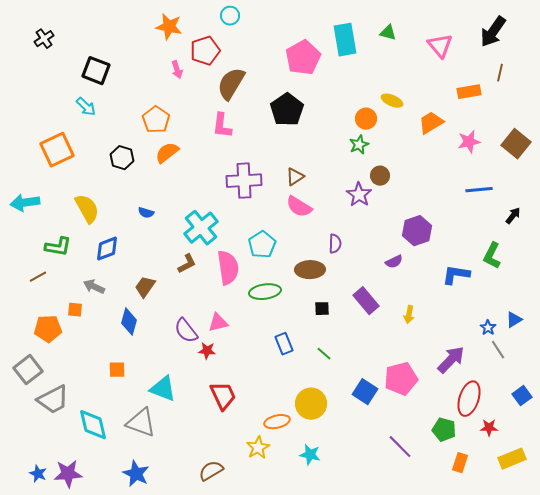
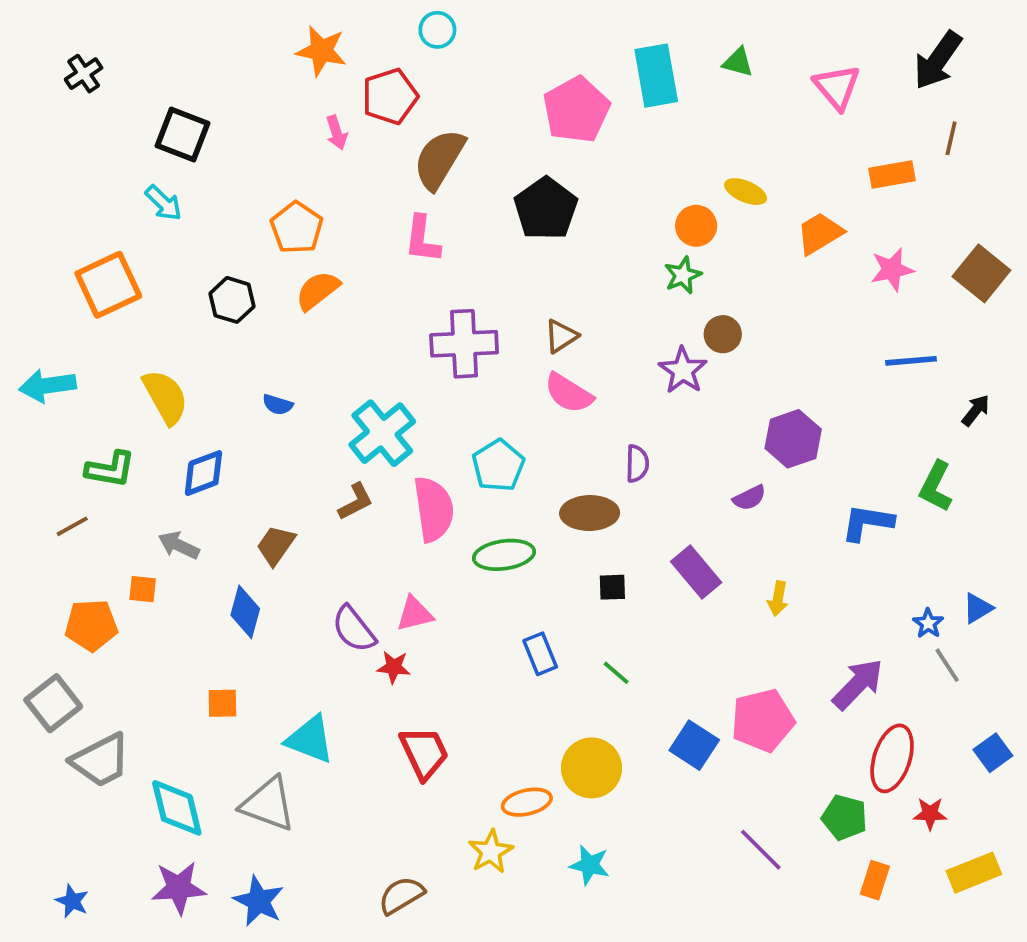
purple star: (68, 474) -> (179, 888), moved

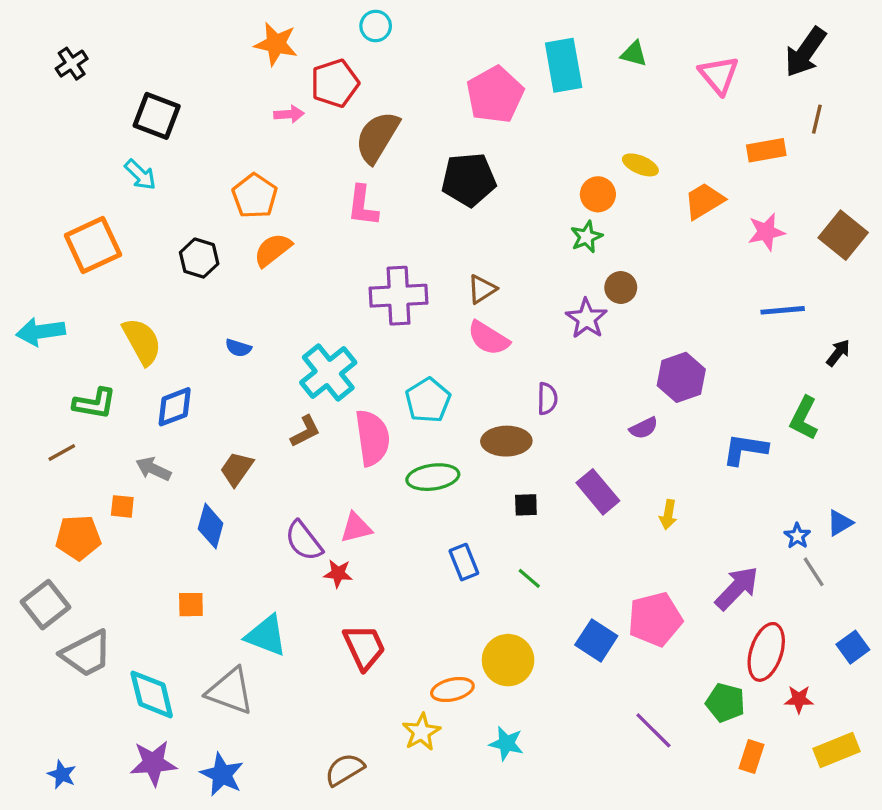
pink arrow: (337, 133) -> (289, 114), turned -76
black pentagon: (546, 209) -> (469, 180), turned 30

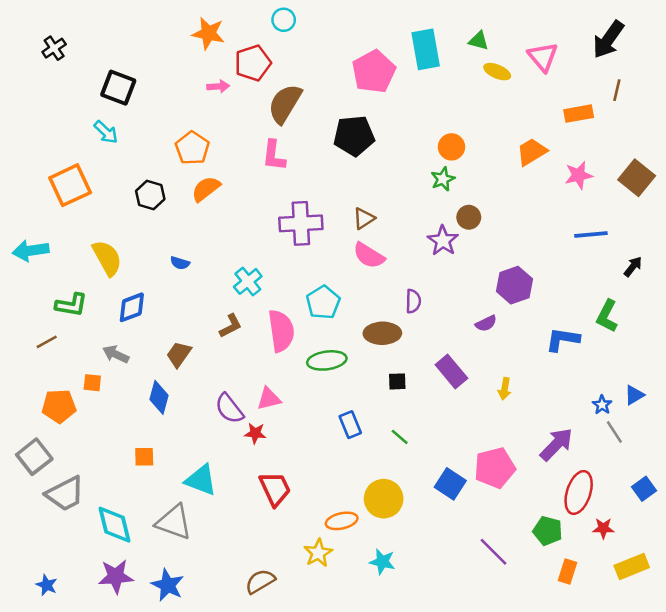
yellow ellipse: (640, 165) -> (497, 72), moved
cyan cross: (328, 372) -> (248, 281), size x0.7

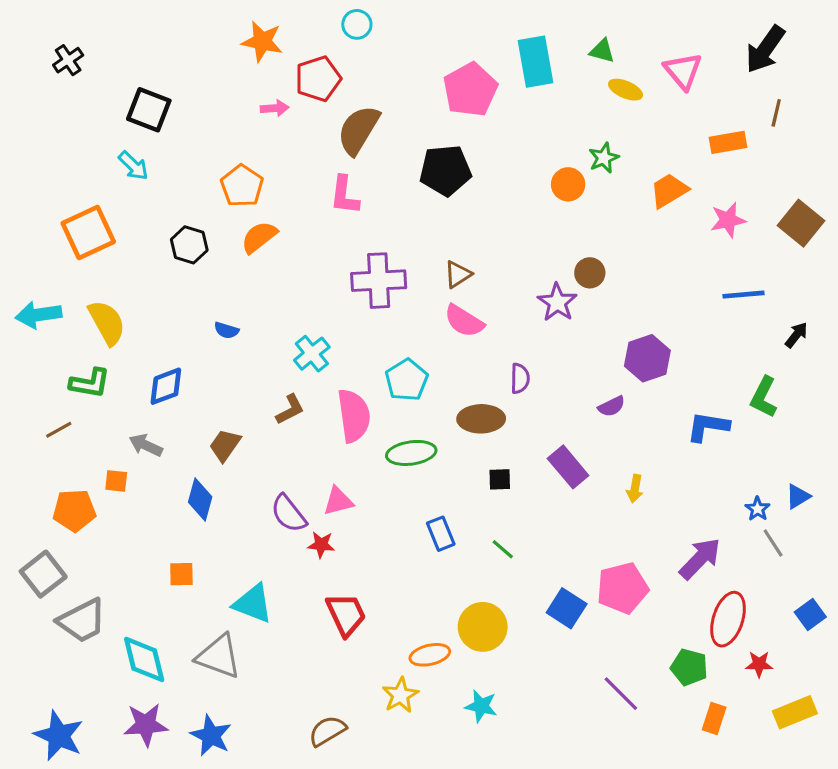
green star: (443, 179) -> (604, 158), moved
yellow semicircle: (107, 258) -> (107, 323), moved
blue star: (47, 585) -> (59, 736), size x1.8

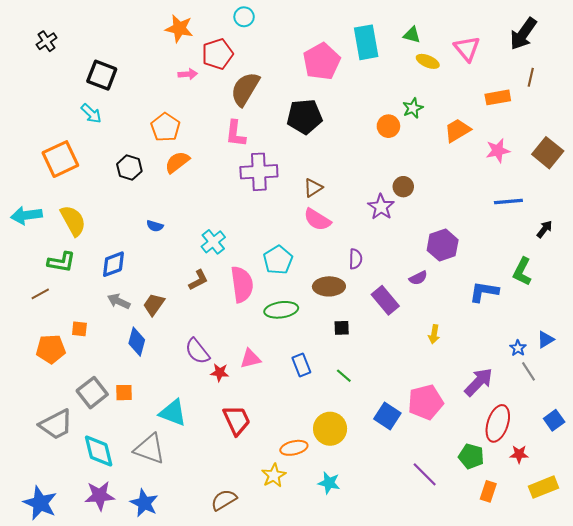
purple cross: (379, 281) -> (259, 172), moved
gray arrow: (146, 445) -> (119, 301), moved
purple rectangle: (568, 467) -> (385, 300), moved
pink triangle: (338, 501) -> (250, 359), moved
gray square: (43, 574) -> (92, 393), moved

